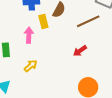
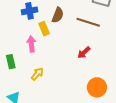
brown line: (88, 21) -> (88, 22), turned 50

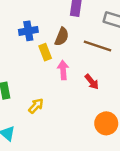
pink arrow: (31, 44) -> (63, 70), moved
red arrow: (84, 53) -> (92, 82), turned -88

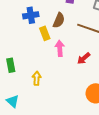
red arrow: (92, 82) -> (84, 58), turned 88
yellow arrow: (36, 106) -> (37, 78), turned -40

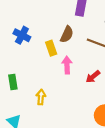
blue cross: (31, 15) -> (22, 35), moved, turned 35

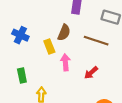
green rectangle: (13, 82) -> (22, 76), moved

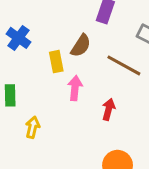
red arrow: (91, 73) -> (109, 109), turned 136

